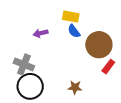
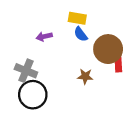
red rectangle: (108, 67) -> (118, 64), moved, turned -40
brown star: (75, 87) -> (85, 76), moved

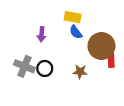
purple arrow: (44, 36) -> (42, 34), turned -72
black circle: (33, 95) -> (45, 68), moved, size x0.6

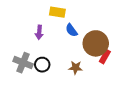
yellow rectangle: (73, 17) -> (57, 12), moved
red rectangle: (111, 60) -> (105, 57), turned 32

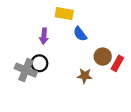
brown circle: (96, 43) -> (103, 57), moved, size x0.6
black circle: (42, 65) -> (39, 63), moved

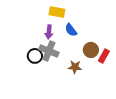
purple arrow: (44, 36) -> (49, 32), moved
gray cross: (26, 70) -> (49, 51), moved

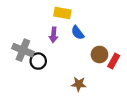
gray cross: (49, 51) -> (23, 50), moved
brown star: (75, 67) -> (79, 84), moved

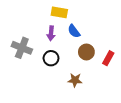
brown circle: (99, 55) -> (86, 52), moved
black circle: (38, 61) -> (51, 58), moved

